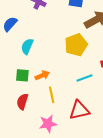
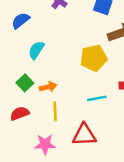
green square: (22, 75) -> (25, 83), turned 32
red semicircle: (22, 102) -> (20, 113), turned 42

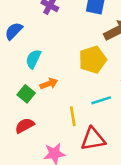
orange arrow: (48, 87) -> (49, 84), moved
yellow line: (55, 111) -> (73, 116), moved

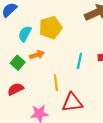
yellow pentagon: (93, 60) -> (51, 28), moved
cyan line: (101, 100) -> (79, 61), moved, turned -63

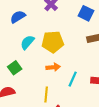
orange arrow: (37, 55) -> (53, 67), moved

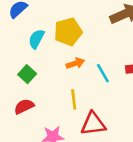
cyan line: (73, 79) -> (103, 73), turned -42

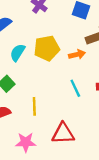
orange arrow: (75, 63) -> (77, 54), moved
yellow line: (74, 99) -> (34, 106), moved

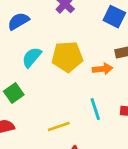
yellow line: (34, 106) -> (59, 127), moved, turned 66

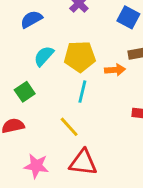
cyan line: (95, 109) -> (82, 92), moved, turned 30
yellow line: (59, 127) -> (69, 127), turned 65

